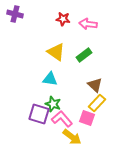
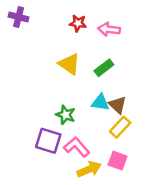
cyan triangle: (50, 79) -> (100, 102), moved
green star: (53, 104) -> (66, 115), moved
pink square: (87, 118) -> (118, 161), moved
yellow arrow: (72, 137) -> (89, 169), turned -60

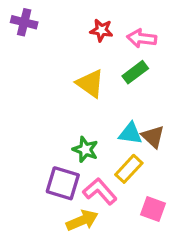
green rectangle: (104, 68) -> (135, 72), moved
yellow rectangle: (120, 127) -> (129, 169), moved
yellow arrow: (89, 169) -> (82, 220), moved

